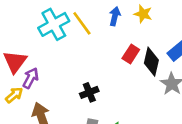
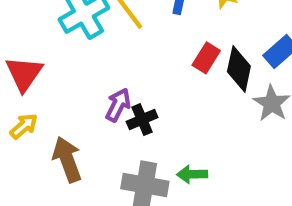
purple arrow: (31, 78) -> (118, 105), moved

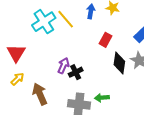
black diamond: (239, 69) -> (119, 63), moved

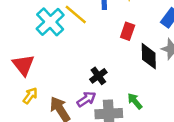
purple arrow: (63, 66) -> (86, 99), moved, turned 42
green arrow: (102, 98) -> (135, 101), turned 64

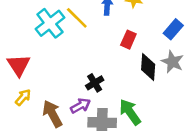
green arrow: (135, 101) -> (130, 112), size x1.5

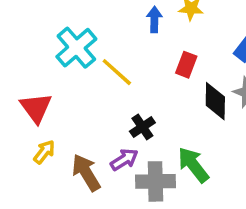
yellow line: (77, 18) -> (117, 72), moved

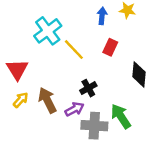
red rectangle: (186, 65) -> (110, 47), moved
brown arrow: (86, 173) -> (47, 100), moved

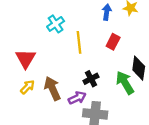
cyan cross: (48, 31) -> (56, 24), size x0.7
yellow line: (74, 50) -> (79, 42), turned 35
green arrow: (121, 116) -> (125, 83), moved

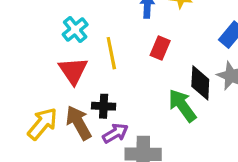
red triangle: (26, 59) -> (73, 71), moved
black cross: (91, 79) -> (104, 106), moved, turned 35
yellow arrow: (27, 87) -> (43, 124), size x1.5

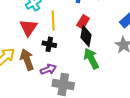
black diamond: (200, 83) -> (86, 36), moved
black cross: (104, 106) -> (49, 44), moved

